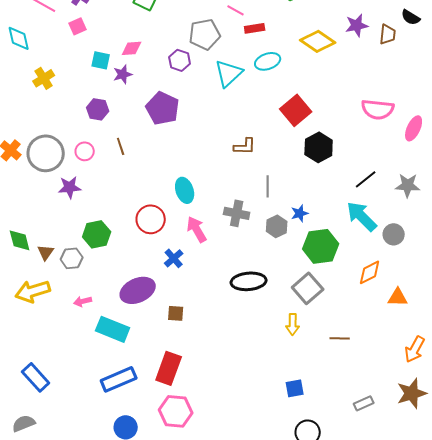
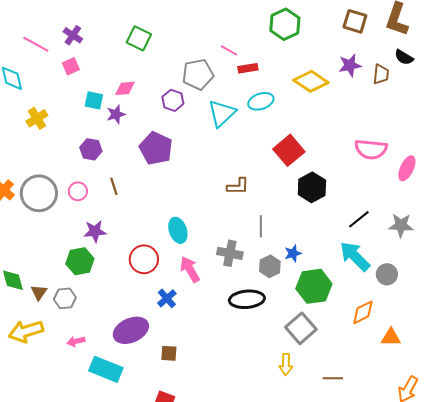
purple star: (70, 187) -> (95, 231), moved
green hexagon: (97, 234) -> (80, 261), moved
black ellipse: (249, 281) -> (247, 299), moved

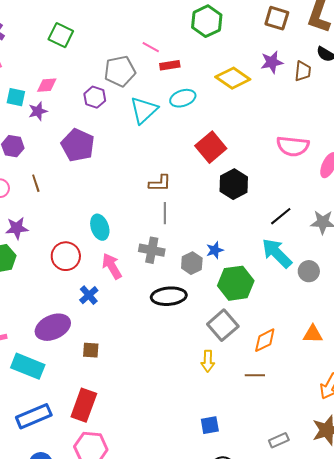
gray line: (261, 226) -> (165, 213), moved
orange diamond: (363, 312) -> (265, 340), moved

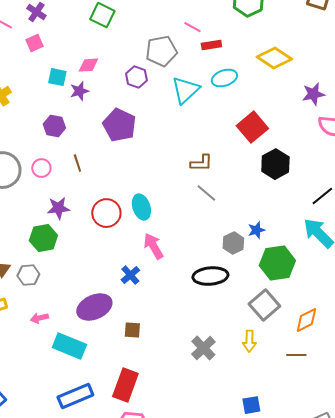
purple star: (272, 62) -> (313, 94), moved
gray line: (165, 213) -> (206, 193), turned -50
gray cross: (152, 250) -> (203, 348), moved, turned 35
red circle: (66, 256) -> (106, 213), moved

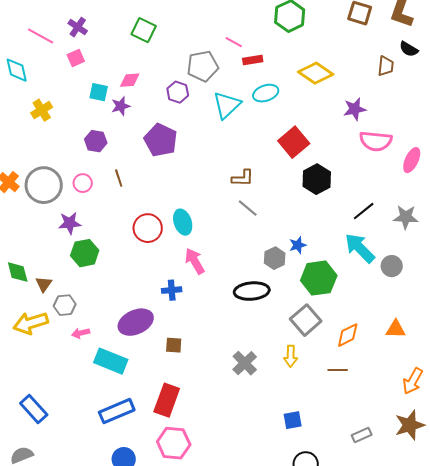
purple star: (58, 208) -> (70, 223), moved
gray hexagon: (28, 275) -> (65, 305), moved
blue cross: (130, 275) -> (172, 290), turned 36

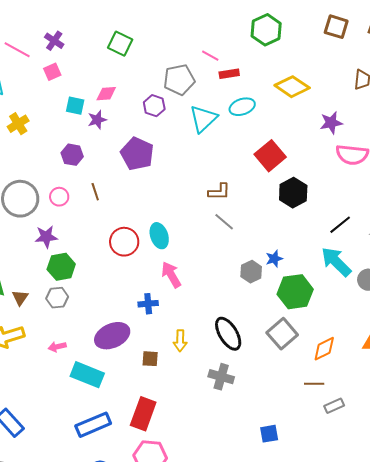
black ellipse: (252, 291) -> (228, 334), moved, turned 64
gray hexagon: (65, 305) -> (57, 298), moved
yellow arrow: (291, 356) -> (180, 341), moved
gray cross: (245, 363) -> (221, 377), turned -30
gray rectangle: (362, 435) -> (334, 406), moved

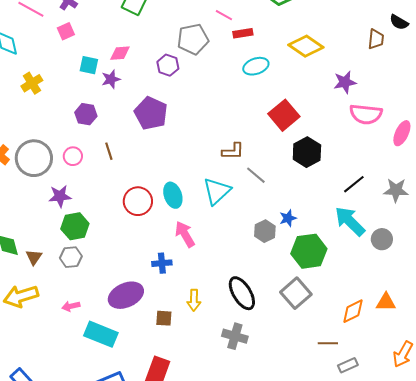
cyan triangle: (203, 119) -> (217, 191), moved
gray line: (224, 222) -> (256, 175), moved
orange diamond: (324, 349) -> (353, 311), moved

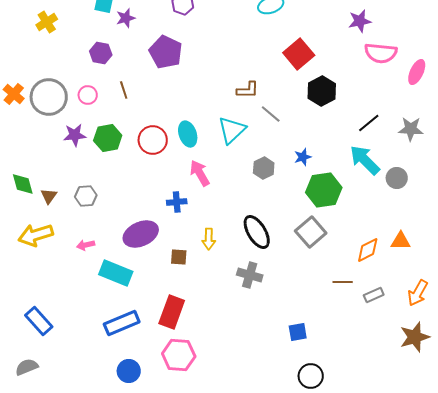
green hexagon: (75, 226) -> (108, 138), moved
gray hexagon: (265, 231) -> (264, 168), moved
gray rectangle: (348, 365) -> (374, 295), moved

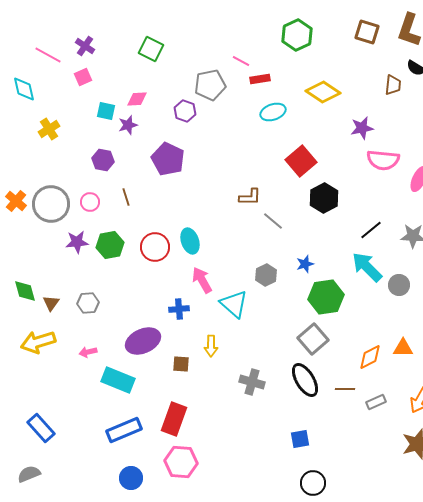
cyan triangle: (232, 130) -> (234, 304), moved, turned -36
black ellipse: (257, 232) -> (305, 380), moved

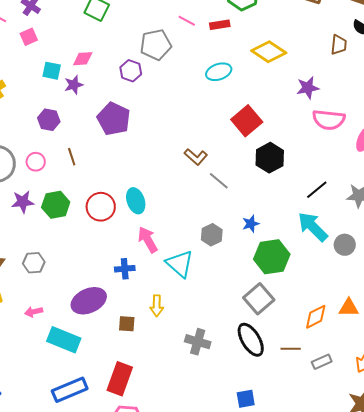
red rectangle: (260, 79) -> (220, 25), moved
brown L-shape: (250, 197) -> (196, 157), turned 40

